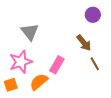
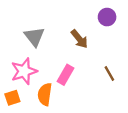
brown arrow: (84, 43) -> (79, 39), moved
orange semicircle: (39, 82) -> (45, 94), turned -42

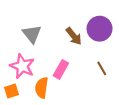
purple circle: (107, 17) -> (100, 29), moved, size x1.5
pink star: (24, 71) -> (22, 66), turned -30

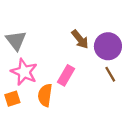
purple circle: (100, 29) -> (108, 46), moved
gray triangle: (32, 34) -> (16, 40), moved

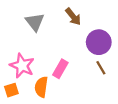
brown arrow: (80, 39) -> (73, 17), moved
gray triangle: (16, 40) -> (35, 22), moved

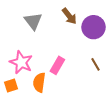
purple circle: (99, 42) -> (94, 27), moved

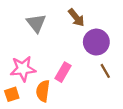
purple circle: (94, 27) -> (96, 42), moved
pink star: (21, 62) -> (23, 69), turned -30

